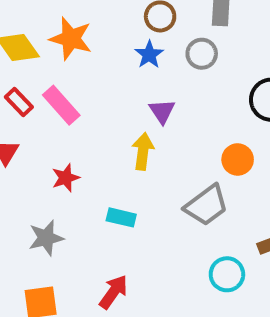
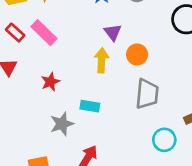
orange circle: (238, 159) -> (137, 54), moved
gray trapezoid: (206, 205) -> (147, 94), turned -44
gray star: (46, 238) -> (62, 124), moved

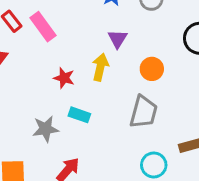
orange circle: (137, 54) -> (152, 69), moved
red star: (50, 82) -> (64, 78), moved, turned 30

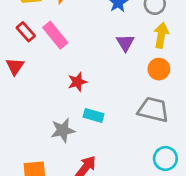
yellow arrow: (100, 67) -> (161, 35), moved
red star: (64, 78) -> (77, 82), turned -30
gray trapezoid: (144, 112) -> (153, 110), turned -88

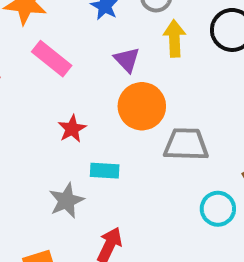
pink rectangle: (55, 35) -> (52, 59), moved
orange circle: (159, 69) -> (142, 106), moved, size x1.5

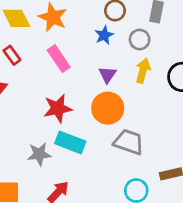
red star: (72, 129) -> (58, 108), size x1.5
cyan rectangle: (105, 171) -> (70, 142), size x1.5

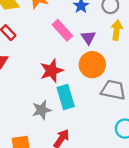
pink rectangle: (59, 59) -> (62, 30), moved
cyan rectangle: (70, 142) -> (66, 97), turned 60

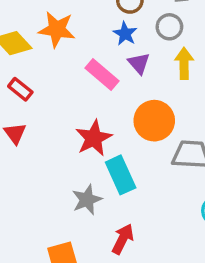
purple triangle: (88, 37) -> (139, 63), moved

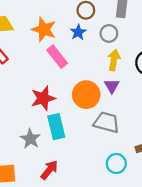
orange star: (57, 29) -> (44, 29), moved
purple triangle: (139, 63) -> (112, 86), moved
gray star: (87, 200) -> (30, 139), turned -30

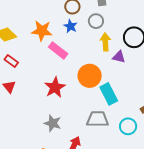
purple triangle: (112, 86) -> (119, 57), moved, turned -32
gray trapezoid: (107, 122) -> (97, 119), moved
cyan rectangle: (56, 127) -> (109, 94), moved

